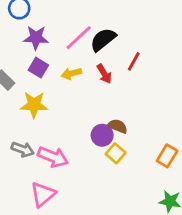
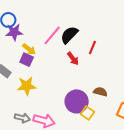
purple star: (36, 38) -> (14, 32), moved
yellow arrow: (71, 74) -> (29, 49), moved, turned -120
brown semicircle: (117, 126) -> (100, 92), moved
purple circle: (102, 135) -> (77, 101), size x1.5

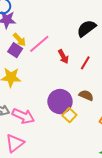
pink line: (52, 35) -> (39, 44), moved
black semicircle: (69, 35) -> (86, 28), moved
red line: (92, 47) -> (85, 63), moved

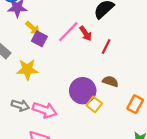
pink line: (39, 44) -> (68, 32), moved
purple square: (15, 50) -> (39, 39), moved
red arrow: (63, 57) -> (86, 33), moved

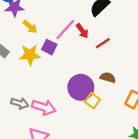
purple square: (39, 39) -> (49, 47), moved
red line: (106, 46) -> (103, 43), turned 32
yellow star: (27, 69) -> (30, 55), moved

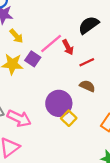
brown semicircle: (108, 78) -> (87, 86), moved

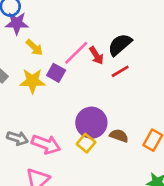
black semicircle: (89, 25) -> (120, 45), moved
brown semicircle: (87, 86) -> (119, 136), moved
yellow square: (69, 118) -> (86, 143), moved

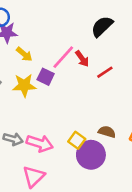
black semicircle: (120, 45) -> (102, 26), moved
purple circle: (91, 123) -> (91, 155), moved

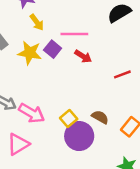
pink line: (63, 57) -> (74, 34), turned 35
red arrow: (82, 59) -> (83, 56), moved, turned -35
red line: (105, 72) -> (122, 74), moved

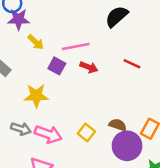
yellow star: (30, 53) -> (36, 96), moved
red line: (122, 74) -> (132, 64), moved, turned 56
purple circle: (79, 136) -> (127, 146), moved

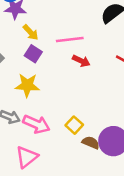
purple square: (57, 66) -> (33, 54), moved
brown semicircle: (118, 125) -> (91, 143), moved

